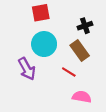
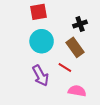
purple arrow: (27, 69) -> (41, 76), moved

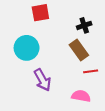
cyan circle: (42, 41) -> (27, 48), moved
red line: (65, 68) -> (91, 71), moved, turned -40

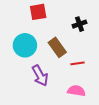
brown rectangle: (79, 50) -> (57, 47), moved
red line: (91, 71) -> (77, 63), moved

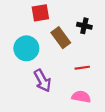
black cross: (79, 24) -> (84, 26), turned 32
brown rectangle: (57, 47) -> (61, 38), moved

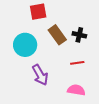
black cross: (84, 26) -> (79, 35), moved

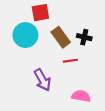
cyan circle: (25, 45) -> (25, 35), moved
red line: (77, 63) -> (70, 61), moved

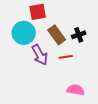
black cross: (84, 37) -> (79, 35), turned -32
purple arrow: (43, 80) -> (40, 55), moved

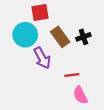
red line: (66, 57) -> (72, 75), moved
pink semicircle: (76, 90) -> (80, 95), turned -126

